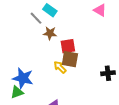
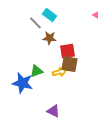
yellow arrow: (60, 67) -> (59, 72), turned 120
green triangle: (17, 92) -> (36, 71), moved

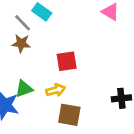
brown star: (49, 38) -> (21, 43), moved
brown square: (69, 64) -> (69, 115), moved

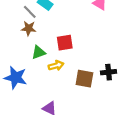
green triangle: (24, 89) -> (39, 52), moved
brown square: (69, 115) -> (84, 79), moved

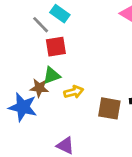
brown star: (29, 28) -> (39, 88), moved
red square: (65, 43) -> (56, 47), moved

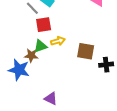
yellow arrow: (74, 92) -> (58, 41), moved
brown square: (109, 108) -> (86, 51), moved

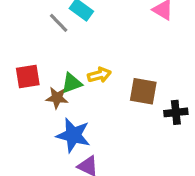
red square: (44, 25) -> (28, 77), moved
blue star: (19, 70) -> (73, 135), moved

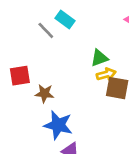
yellow arrow: (99, 75) -> (106, 74), moved
green triangle: (72, 83) -> (99, 58), moved

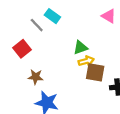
red square: (20, 76) -> (22, 49), moved, turned -30

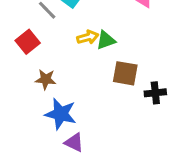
yellow arrow: (86, 61) -> (88, 37), moved

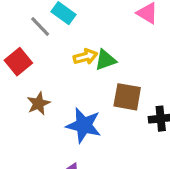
brown star: (46, 79) -> (38, 104), turned -30
blue star: (61, 114) -> (84, 125), moved

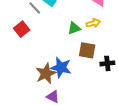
yellow arrow: (85, 57) -> (93, 23), moved
brown star: (38, 104) -> (46, 74), moved, size x1.5

